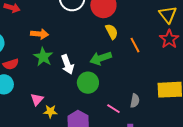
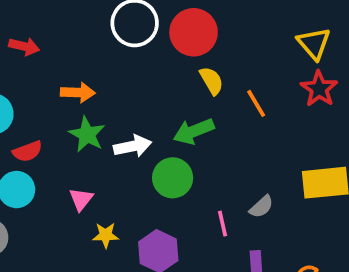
white arrow: (67, 64) -> (133, 146), turned -78
pink triangle: (37, 99) -> (81, 199), moved
gray semicircle: (135, 101) -> (261, 207), turned 40
pink line: (113, 109) -> (223, 224), turned 48

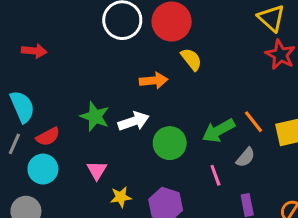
orange arrow: (78, 92) -> (154, 81), moved
orange line: (256, 103) -> (254, 122), moved
green arrow: (194, 131) -> (218, 131), moved

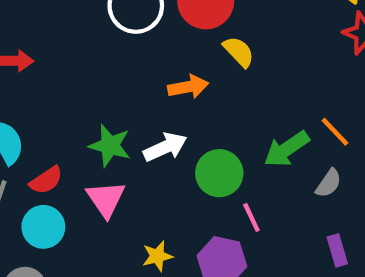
pink triangle: (97, 170) -> (106, 199), moved, size x1.4
pink line: (215, 175) -> (251, 217), moved

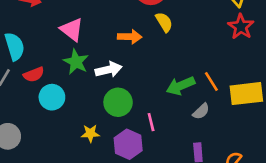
green circle: (219, 173) -> (118, 102), moved
pink triangle: (106, 199) -> (72, 30), moved, turned -30
cyan circle: (43, 227) -> (52, 97), moved

